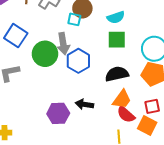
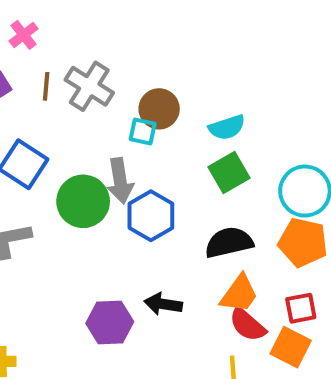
green square: (117, 40) -> (229, 173), turned -30

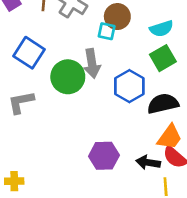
blue hexagon: (151, 216) -> (129, 86), moved
black arrow: (163, 304) -> (148, 162), moved
purple hexagon: (110, 323) -> (104, 156), moved

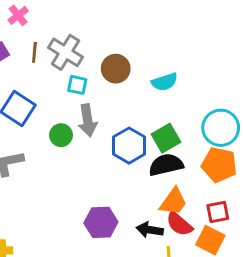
cyan square: (107, 31) -> (77, 85), moved
green square: (163, 58) -> (166, 138), moved
green circle: (68, 77) -> (61, 135), size x0.6

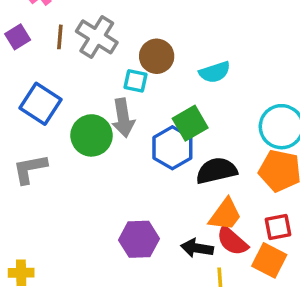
cyan square: (77, 85) -> (135, 81), moved
green circle: (61, 135) -> (92, 135), size x1.5
green square: (166, 138) -> (190, 123), moved

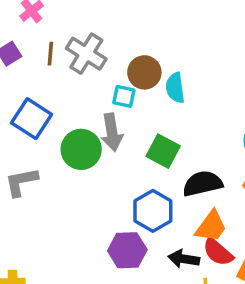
cyan semicircle: (215, 72) -> (175, 88), moved, turned 100
green square: (190, 123) -> (163, 151), moved, turned -32
blue hexagon: (172, 148) -> (153, 211), moved

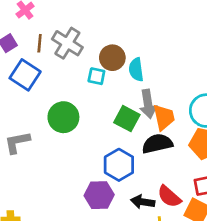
blue square: (32, 119) -> (25, 75), moved
gray arrow: (112, 132) -> (148, 104), moved
orange trapezoid: (211, 226) -> (164, 117), moved, turned -48

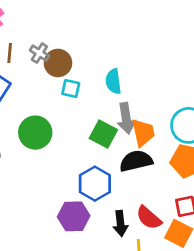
gray cross: (67, 43) -> (39, 53), size x0.6
brown circle: (112, 58) -> (58, 63), moved
black arrow: (143, 202) -> (120, 223), turned -105

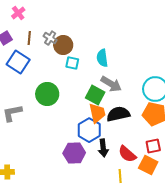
gray arrow: (126, 118) -> (111, 84), turned -50
orange trapezoid: (143, 133) -> (97, 113), moved
black arrow: (120, 223) -> (103, 148), moved

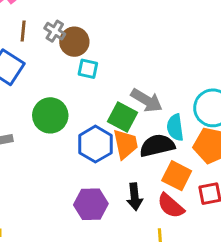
cyan semicircle: (102, 58) -> (175, 127), moved
blue hexagon: (89, 130) -> (95, 144), moved
orange square: (148, 165) -> (177, 176), moved

